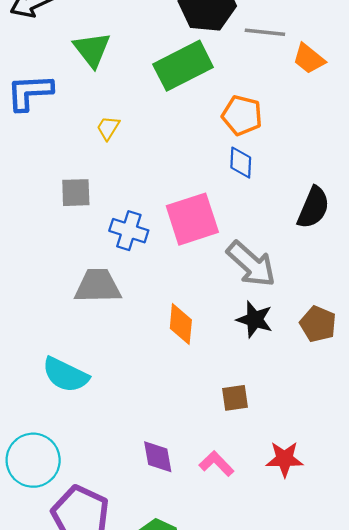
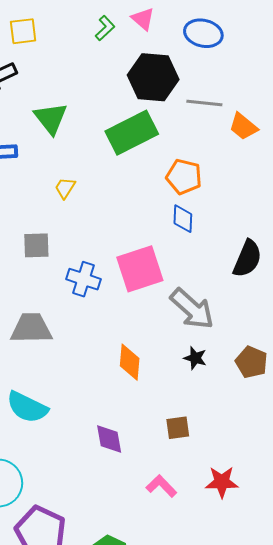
gray trapezoid: (98, 286) -> (31, 328), moved
black star: (255, 319) -> (195, 358), size x0.7
purple diamond: (158, 457) -> (109, 439), moved

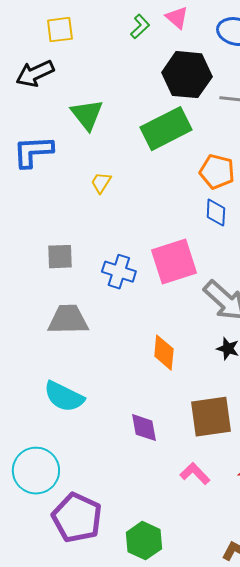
gray square: (36, 245) -> (60, 257), moved
brown square: (178, 428) -> (211, 417), size x1.8

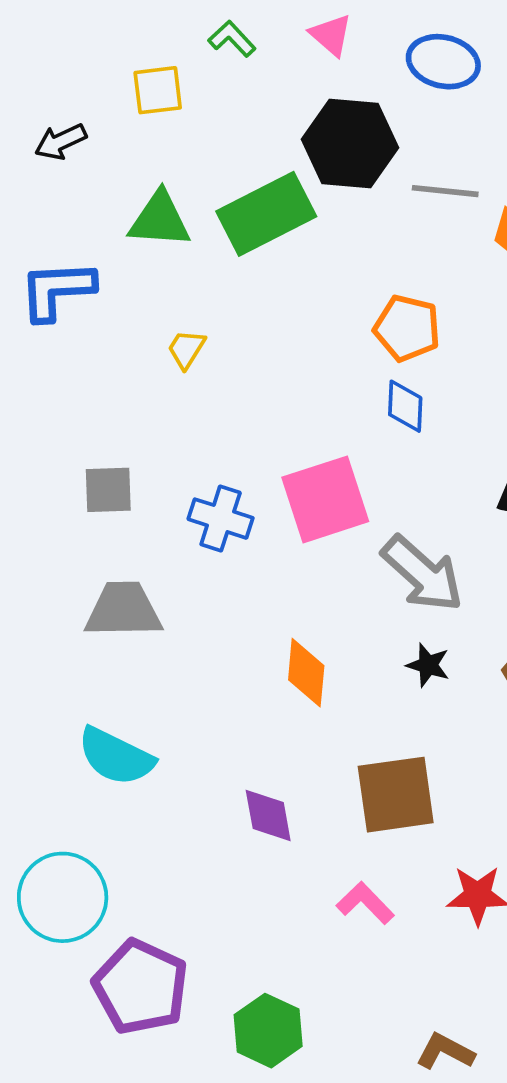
green L-shape: (140, 27) -> (232, 39), moved, turned -90
yellow square: (60, 30) -> (158, 90), moved
black arrow: (35, 74) -> (61, 142), size x0.7
green triangle: (87, 115) -> (160, 220), turned -48
green rectangle: (166, 129) -> (266, 214), moved

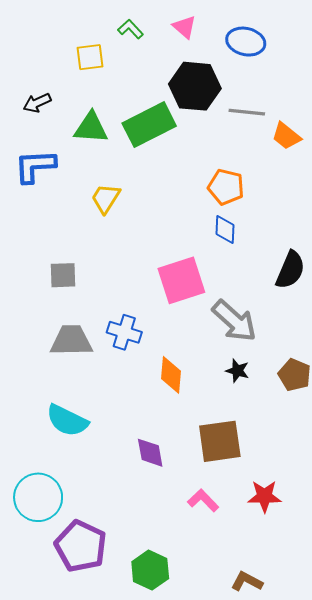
black arrow: (61, 142) -> (37, 103), moved
yellow trapezoid: (186, 349) -> (106, 198), size x1.4
blue cross: (221, 519) -> (124, 332), moved

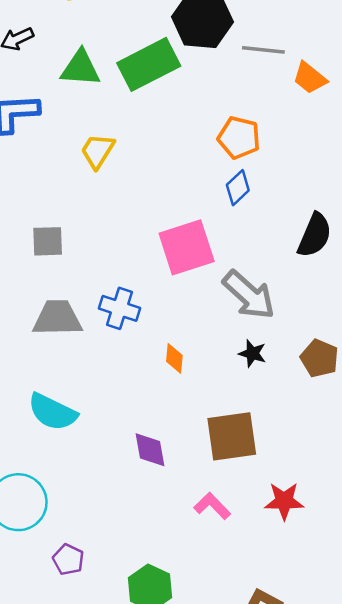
blue diamond: (225, 229) -> (238, 188), turned 44
orange diamond: (171, 375) -> (174, 358), size x0.7
purple pentagon: (81, 546) -> (68, 560), size x0.5

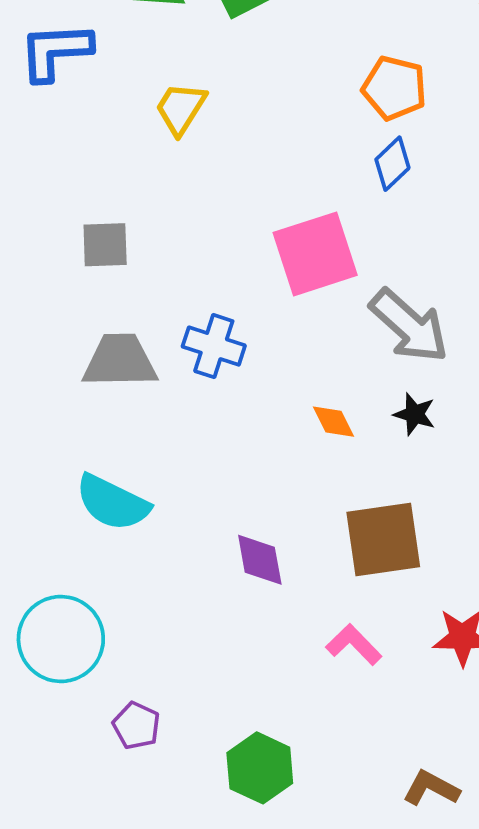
orange diamond: (174, 358) -> (334, 422), moved, turned -32

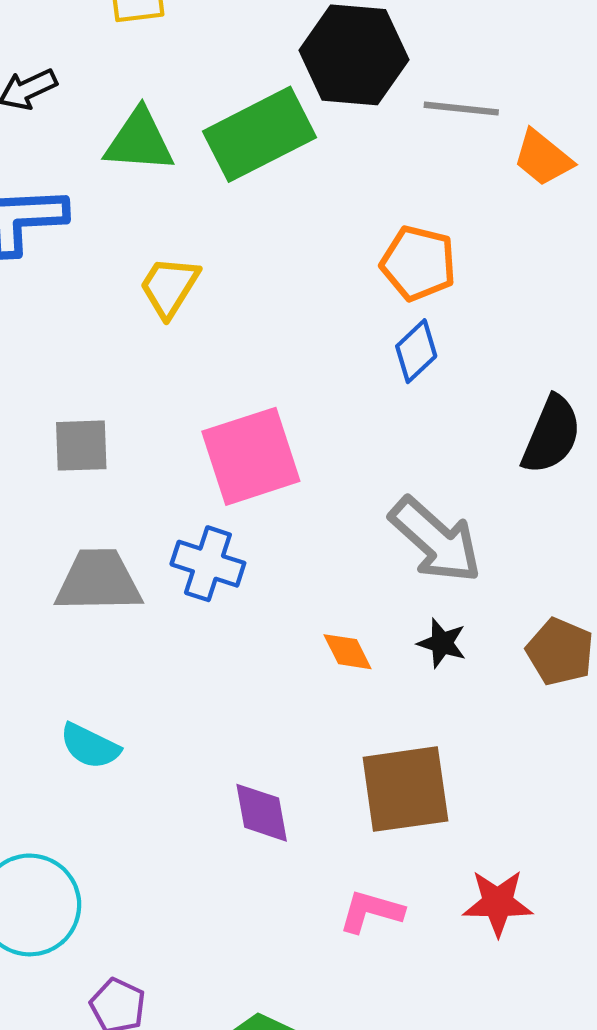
pink square: (315, 254) -> (251, 456), moved
cyan semicircle: (112, 503) -> (90, 746), size x0.7
pink L-shape: (354, 645) -> (371, 911), turned -30

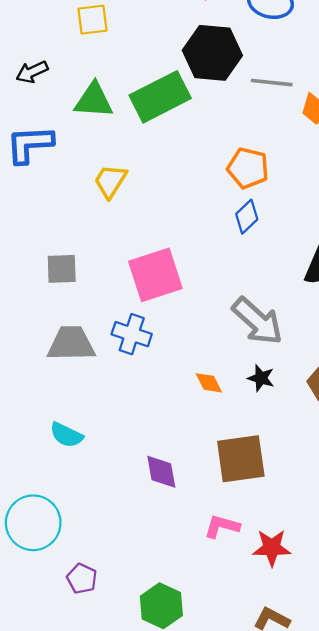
red star: (498, 903) -> (272, 548), moved

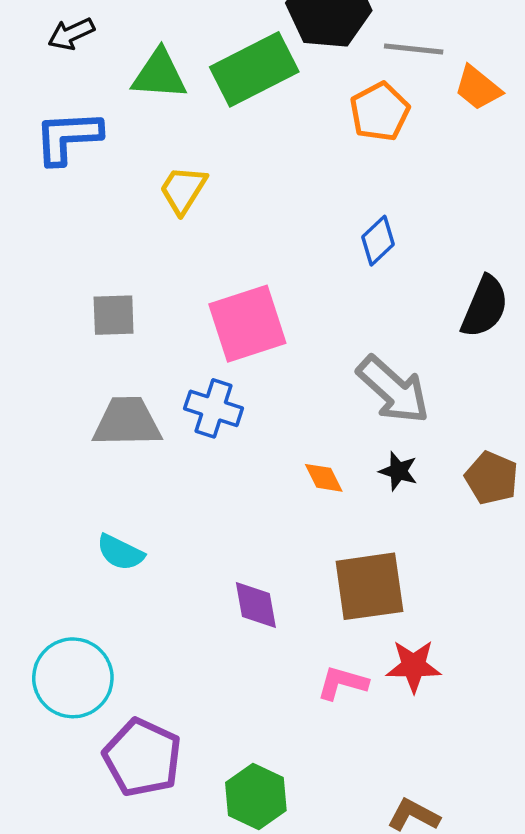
orange pentagon: (248, 168) -> (380, 112), moved, turned 30
red star: (272, 548) -> (414, 666), moved
purple pentagon: (82, 579) -> (142, 758), size x1.8

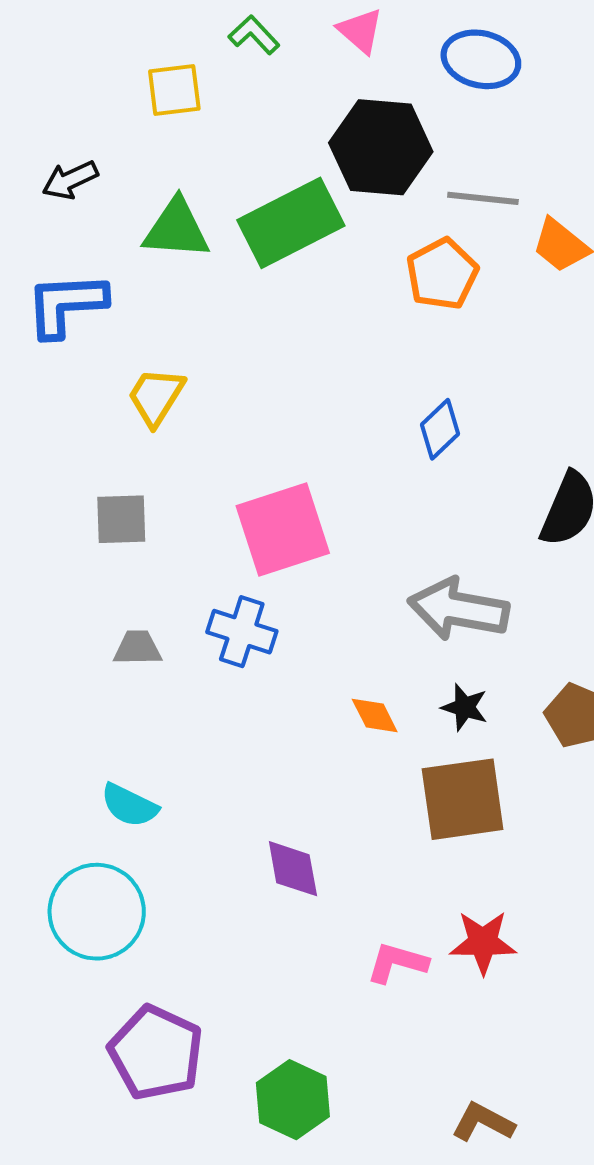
yellow trapezoid: (183, 190) -> (156, 397), moved
gray arrow: (393, 390) -> (458, 609), turned 148
gray trapezoid: (127, 422) -> (138, 648), size x0.6
brown square: (369, 586) -> (463, 799), moved
cyan circle: (73, 678) -> (97, 912), moved

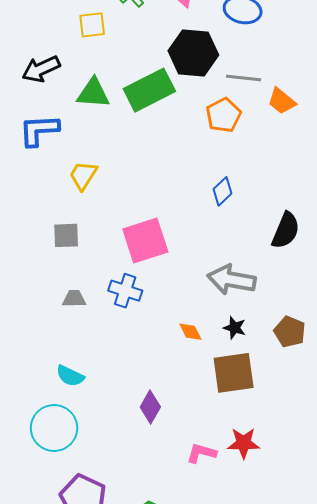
black arrow: (70, 180) -> (41, 69), size x1.4
purple diamond: (293, 869) -> (150, 407), turned 40

